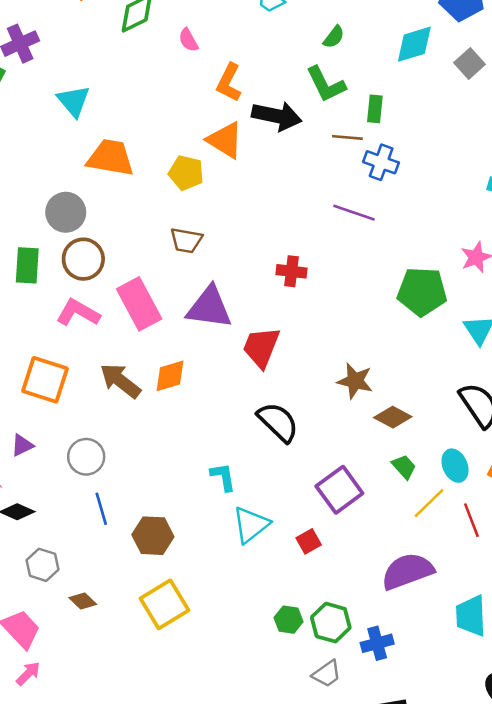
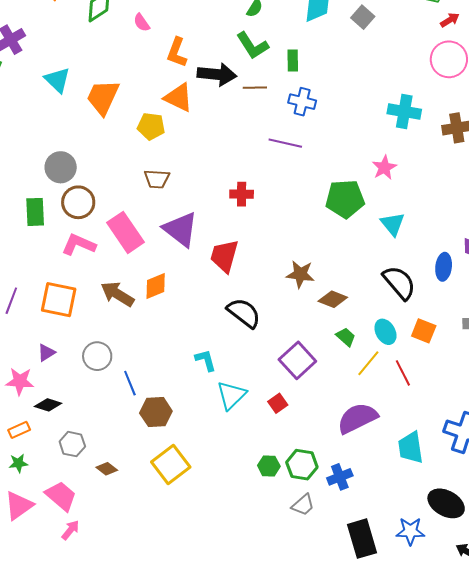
brown line: (347, 137) -> (255, 88), moved
orange trapezoid: (111, 158) -> (103, 97), moved, turned -69
purple triangle: (209, 307) -> (181, 229), turned 36
blue line: (101, 509) -> (130, 383), moved

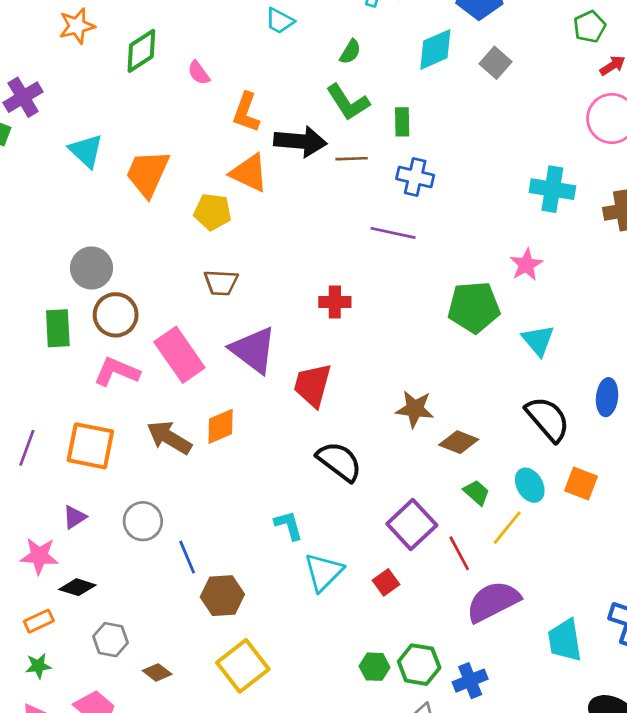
red line: (403, 373) -> (459, 553), moved

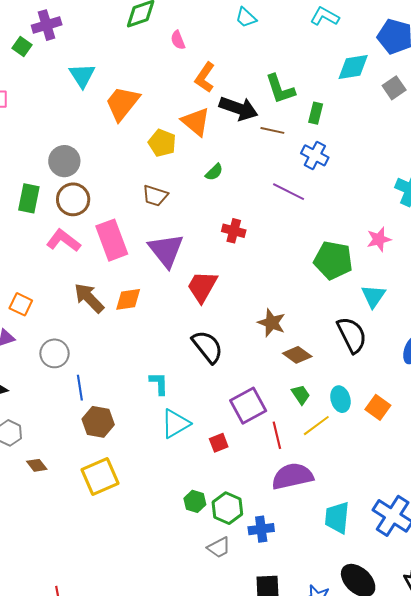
green semicircle: (350, 52) -> (214, 172), moved
black semicircle: (548, 419) -> (352, 335), moved
orange square: (90, 446) -> (21, 304), moved, size x0.6

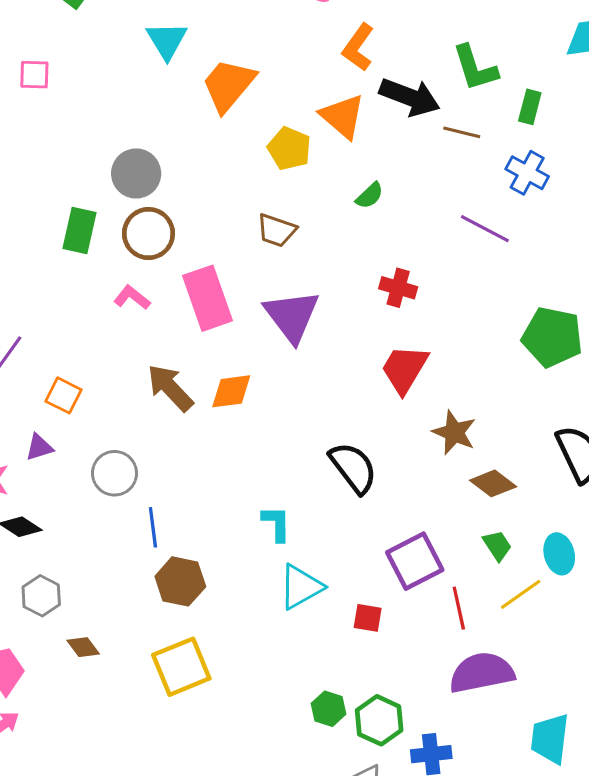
pink L-shape: (63, 241) -> (132, 297), size x0.7
red trapezoid: (202, 287) -> (404, 369), moved
red square: (219, 443) -> (368, 618), turned 30

